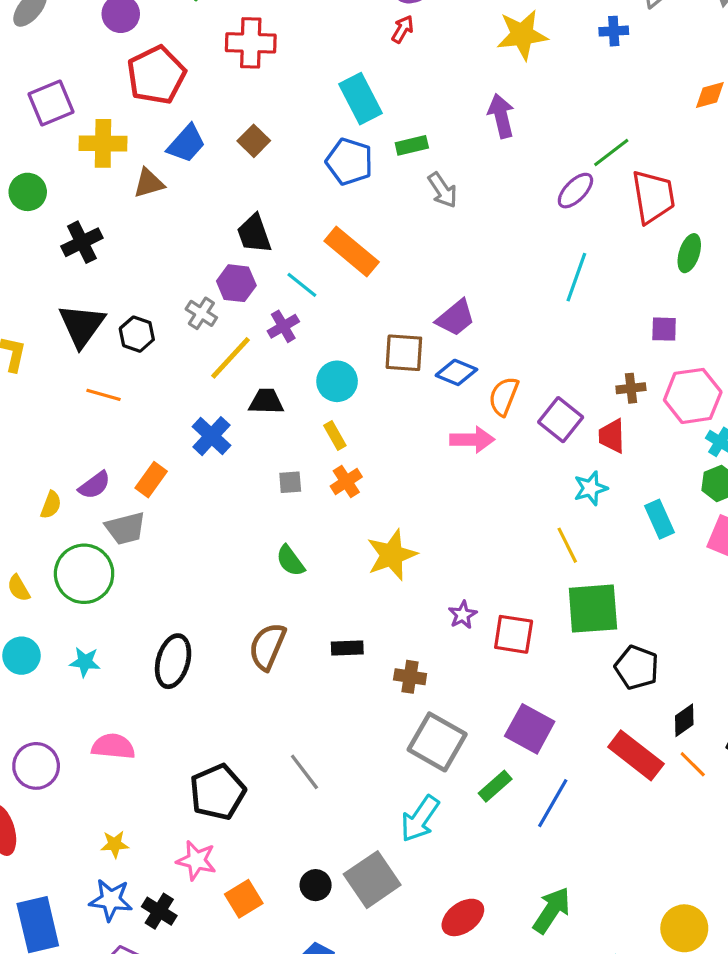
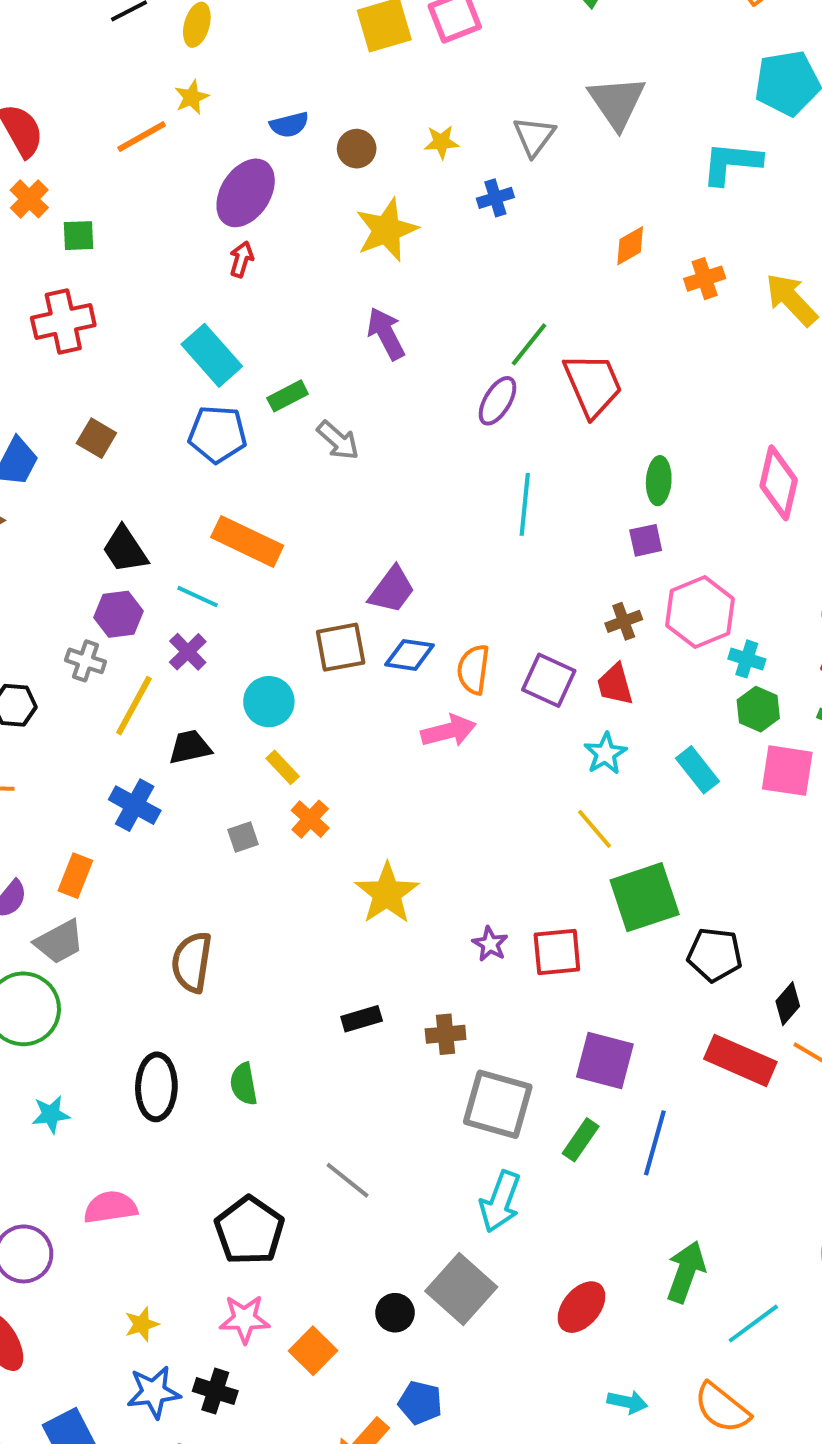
green ellipse: (689, 253) -> (659, 481), moved
green semicircle: (290, 561) -> (244, 1084), moved, turned 40
brown semicircle: (267, 647) -> (192, 962), moved

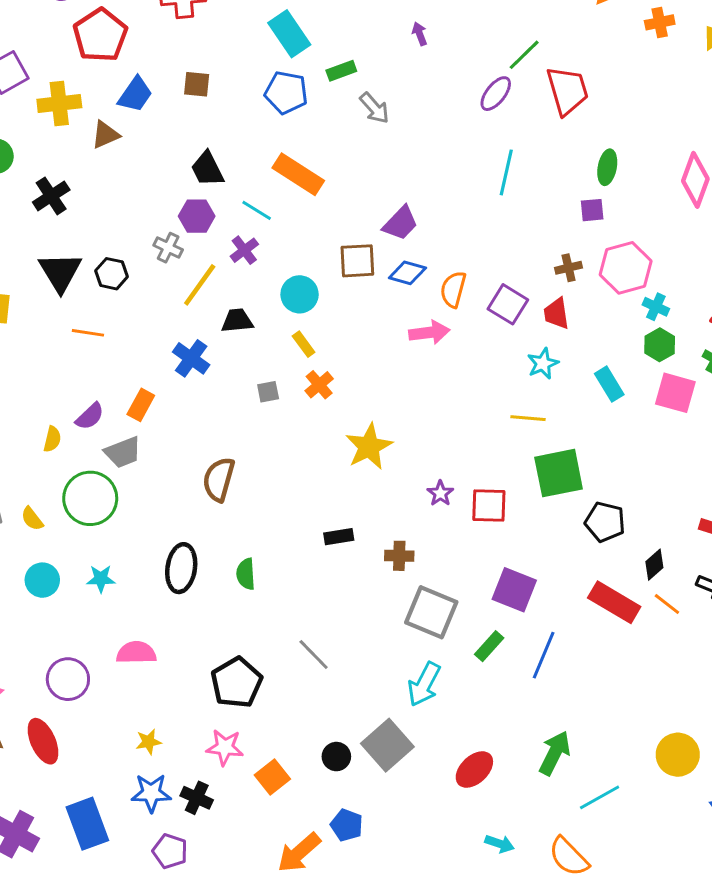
purple arrow: (386, 334) -> (420, 34), size x0.6
brown square: (96, 438) -> (197, 84), turned -32
yellow line: (595, 829) -> (528, 418), turned -52

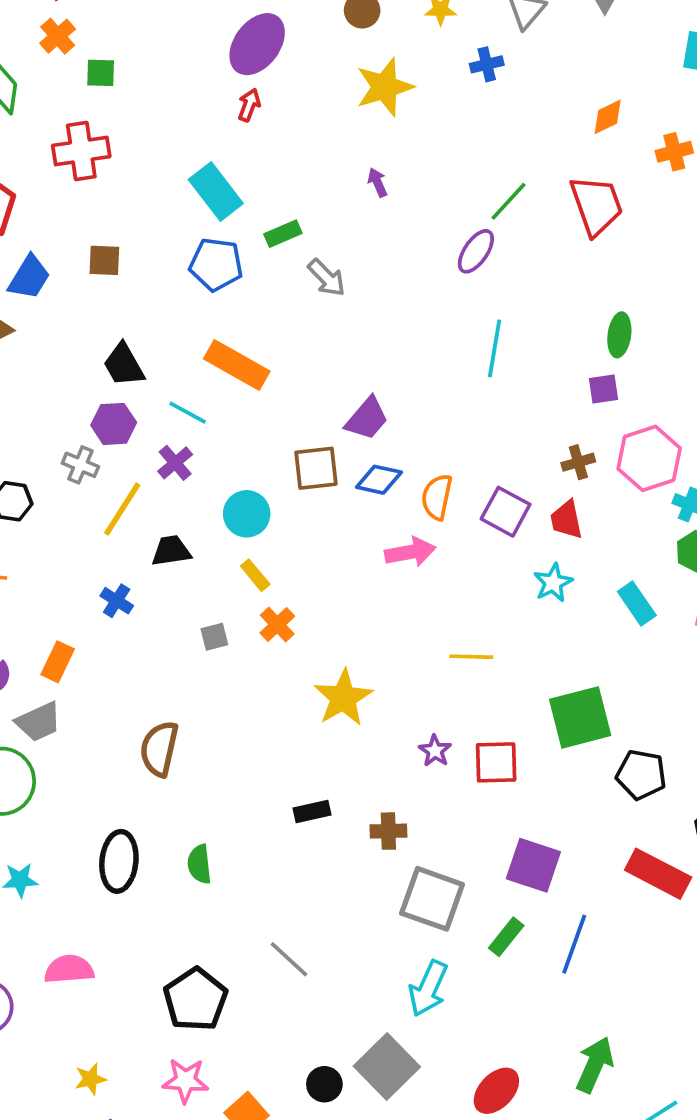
red trapezoid: (567, 90) -> (596, 205), moved
blue cross: (191, 358) -> (117, 601), size x0.7
yellow line: (528, 418) -> (471, 657), moved

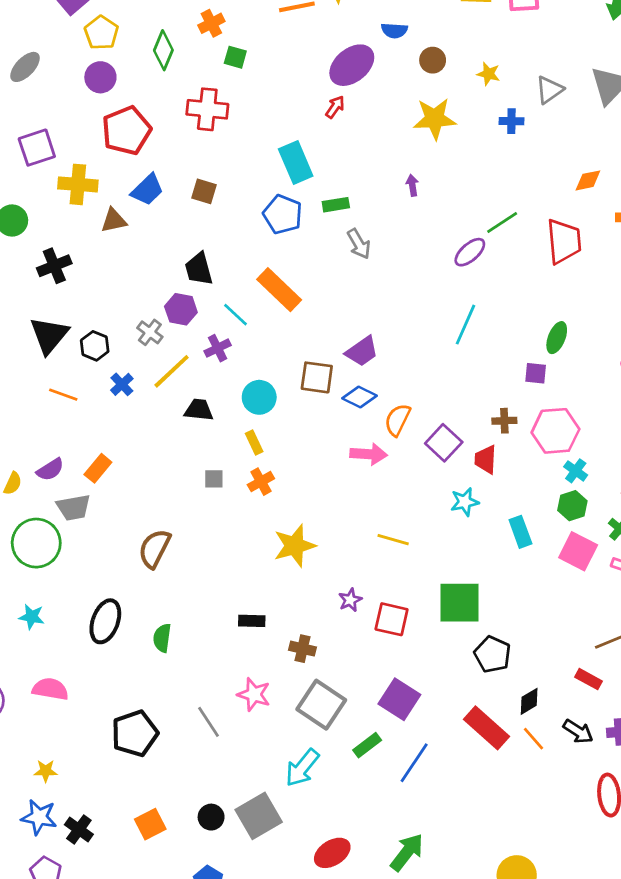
blue cross: (117, 601) -> (122, 384), moved
pink star: (185, 1081) -> (254, 694), moved

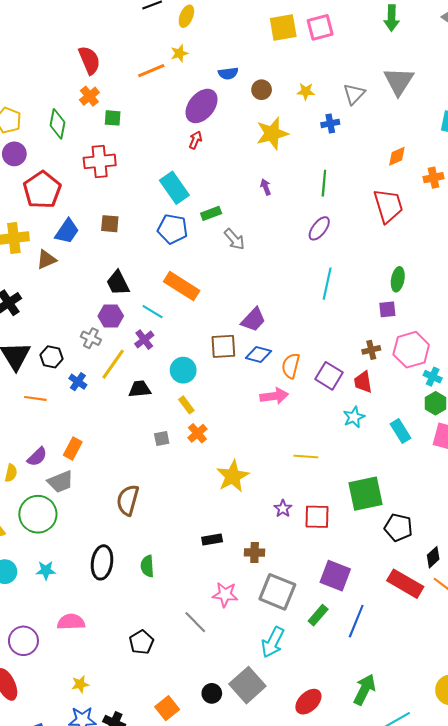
green line: (502, 223) -> (324, 183), moved, turned -40
black pentagon: (135, 733) -> (141, 642), size x0.7

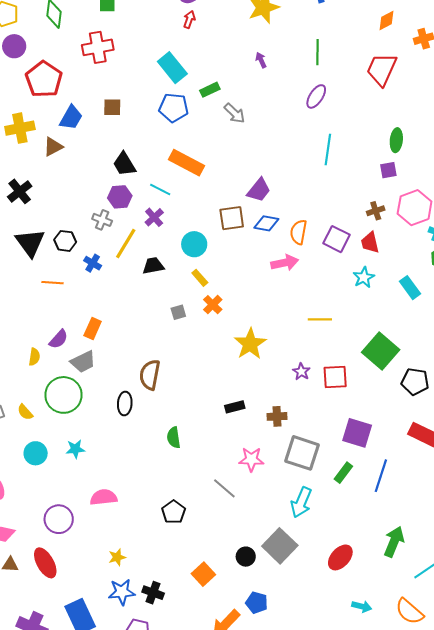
red trapezoid: (388, 206) -> (382, 69), turned -135
green square: (366, 494) -> (381, 351), turned -33
black ellipse: (102, 562) -> (125, 404), moved, size x0.7

